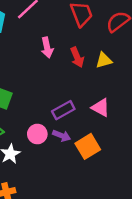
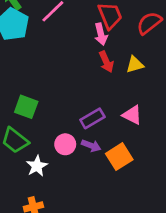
pink arrow: (47, 48) -> (101, 34), moved

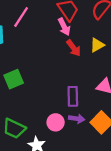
green square: (26, 107) -> (14, 79), moved, turned -30
purple rectangle: (92, 118) -> (73, 96), turned -48

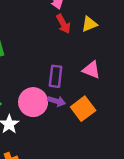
pink circle: (56, 122) -> (33, 102), size x1.5

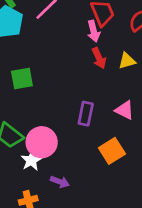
purple arrow: (57, 101) -> (60, 182), moved
pink circle: (33, 102) -> (42, 142), moved

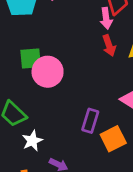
purple rectangle: (86, 114) -> (90, 121), moved
pink circle: (42, 142) -> (48, 72), moved

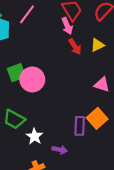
purple rectangle: (90, 121) -> (80, 126), moved

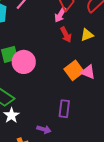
pink arrow: (67, 26) -> (60, 15), turned 49
orange square: (97, 118) -> (74, 70), moved
white star: (34, 136) -> (11, 115), moved

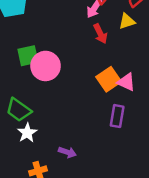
yellow triangle: (87, 35) -> (127, 21), moved
purple rectangle: (64, 109) -> (117, 116), moved

